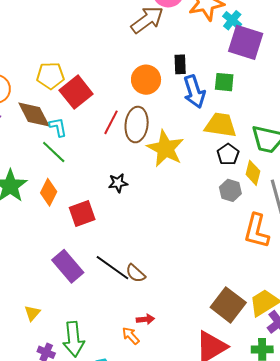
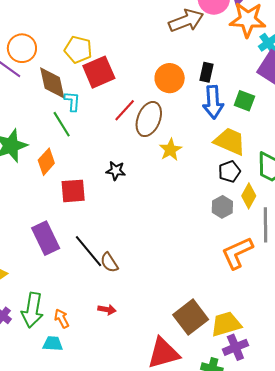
yellow star: (165, 149) -> (170, 150), size x0.6
orange L-shape: (257, 231) -> (237, 253), turned 36
orange arrow: (131, 336) -> (62, 318), moved

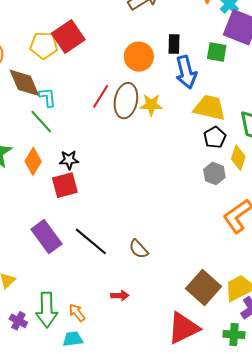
red square: (99, 72) -> (68, 37), moved
green square: (244, 101) -> (217, 52), moved
yellow star: (170, 150) -> (151, 105), moved, turned -30
black star: (116, 171) -> (69, 160), moved
brown semicircle: (109, 262) -> (139, 249), moved

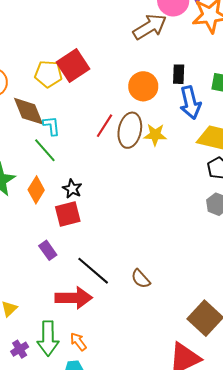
black star: (69, 160) -> (72, 189), turned 30
purple rectangle: (46, 237) -> (48, 250), moved, size x0.6
red arrow: (120, 296) -> (74, 298), moved, size x2.0
purple cross: (18, 321) -> (20, 349), turned 30

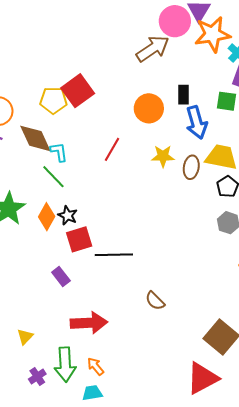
brown ellipse: (130, 130) -> (191, 167), moved, size x0.7
black star: (72, 189) -> (68, 215), moved
black line: (93, 271) -> (114, 255), moved, turned -39

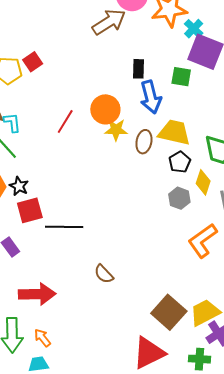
red square: (78, 91) -> (33, 62), size x0.6
orange circle: (149, 108) -> (105, 109), moved

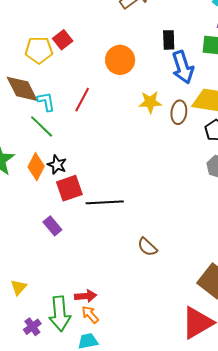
orange circle: (105, 109) -> (120, 60), moved
red line: (65, 121) -> (82, 100), moved
red arrow: (37, 294) -> (86, 296), moved, size x0.6

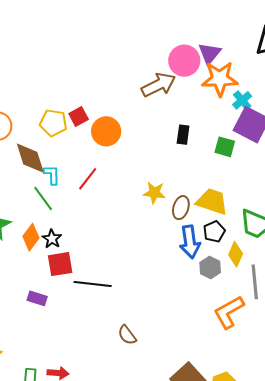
orange circle: (120, 60) -> (106, 131), moved
blue arrow: (183, 67) -> (190, 242), moved
purple rectangle: (52, 226) -> (37, 298), turned -42

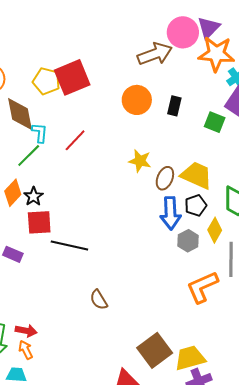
red square: (79, 117) -> (72, 77), size x1.8
orange circle: (106, 131) -> (137, 100), moved
green line: (43, 199) -> (29, 156), turned 76

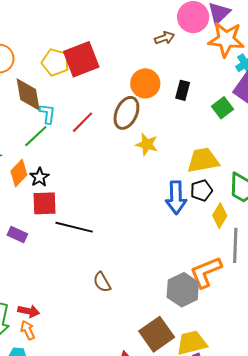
brown arrow: (155, 54) -> (165, 38), size x0.6
green square: (215, 122) -> (222, 108), turned 30
yellow trapezoid: (197, 175) -> (203, 160), turned -36
brown ellipse: (165, 178) -> (126, 113), moved, size x1.4
gray hexagon: (188, 241) -> (183, 290), moved, size x1.5

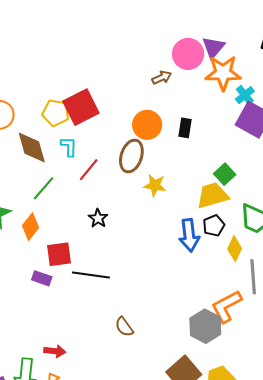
green square: (222, 108) -> (225, 174), moved
cyan L-shape: (47, 114) -> (69, 147), moved
black star: (39, 177) -> (98, 218), moved
purple rectangle: (17, 234) -> (42, 278), moved
red arrow: (29, 311) -> (55, 351), moved

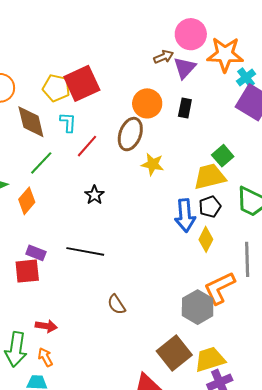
purple triangle: (213, 47) -> (185, 68), moved
yellow diamond: (235, 249) -> (206, 239), moved
red square: (59, 254) -> (27, 271), moved

